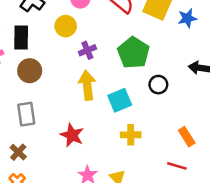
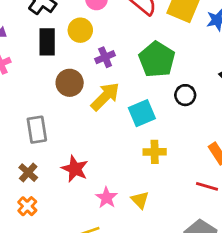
black rectangle: (21, 38) -> (47, 42), moved
brown circle: (30, 71) -> (70, 83), moved
yellow arrow: (87, 85) -> (105, 96), turned 52
red star: (72, 135) -> (75, 169), moved

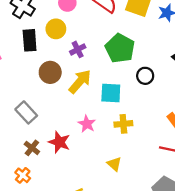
cyan square: (142, 113) -> (111, 93), turned 30
gray rectangle: (37, 130) -> (26, 112), turned -30
brown cross: (28, 173) -> (32, 148), moved
pink star: (106, 198) -> (87, 124), moved

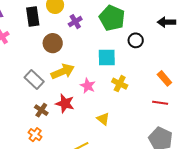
yellow arrow: (80, 82) -> (63, 72), moved, turned 30
yellow cross: (123, 124) -> (120, 84), turned 35
yellow triangle: (114, 164) -> (103, 119), moved

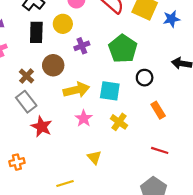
yellow arrow: (63, 72) -> (76, 90), moved
orange rectangle: (164, 78) -> (158, 110), moved
red star: (65, 103) -> (42, 127), moved
brown cross: (41, 110) -> (26, 76), moved
orange cross: (35, 135) -> (17, 162), turned 32

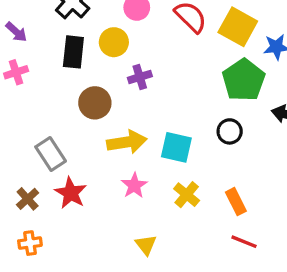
green pentagon: (123, 49) -> (244, 80), moved
brown cross: (26, 76) -> (28, 199), moved
orange rectangle: (158, 110) -> (236, 202), moved

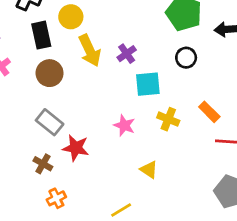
purple cross: (140, 77) -> (127, 54), moved
brown circle: (95, 103) -> (50, 73), moved
yellow arrow: (127, 142) -> (90, 50), moved, turned 92

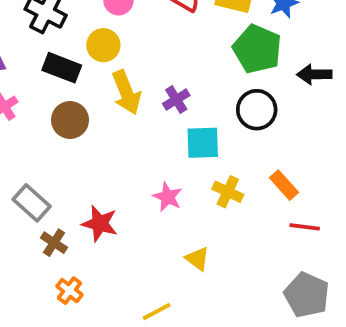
black rectangle: (41, 35) -> (62, 68), turned -60
black circle: (186, 58) -> (257, 110), size x1.4
gray rectangle: (50, 122) -> (32, 203), moved
orange cross: (56, 198) -> (69, 291), turned -30

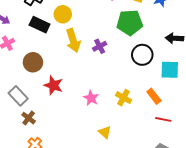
green pentagon: (257, 49) -> (130, 23), moved, turned -30
brown circle: (70, 120) -> (33, 62), moved
cyan square: (203, 143) -> (170, 70), moved
red star: (100, 224) -> (53, 85), moved

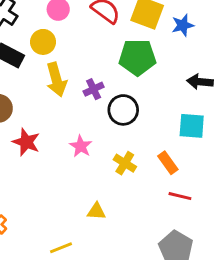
black circle: (142, 55) -> (123, 110), moved
pink star: (91, 98) -> (81, 146), moved
yellow triangle: (105, 132) -> (96, 211), turned -40

